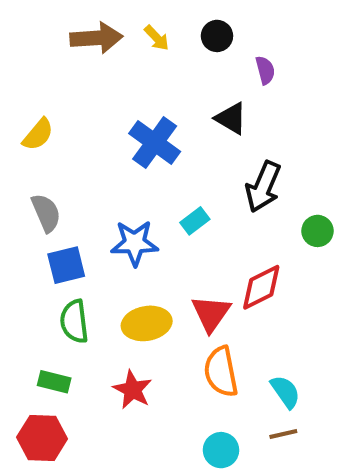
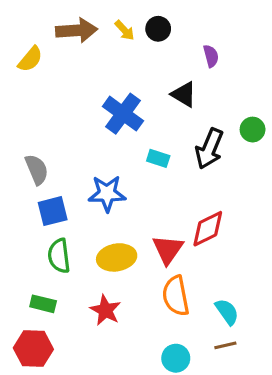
black circle: (217, 36) -> (158, 29), moved
yellow semicircle: (38, 134) -> (30, 59), moved
cyan rectangle: (195, 221) -> (158, 158), moved, turned 55
green circle: (317, 231) -> (253, 130), moved

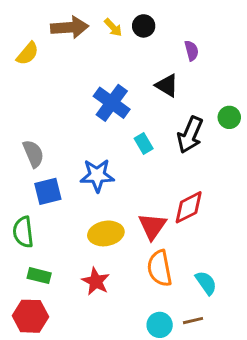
cyan rectangle: (158, 158) -> (144, 143), turned 42
green semicircle: (59, 256) -> (23, 232), moved
brown line: (225, 345) -> (193, 321), moved

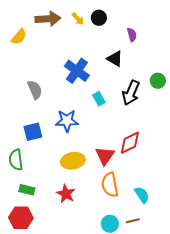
gray semicircle: (33, 154) -> (35, 90), moved

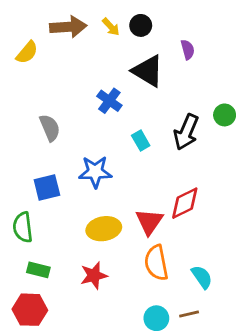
black triangle: (115, 59) -> (148, 71), moved, size x1.4
blue cross: (77, 71) -> (109, 101), size x0.7
red star: (66, 194) -> (94, 276), turned 30

